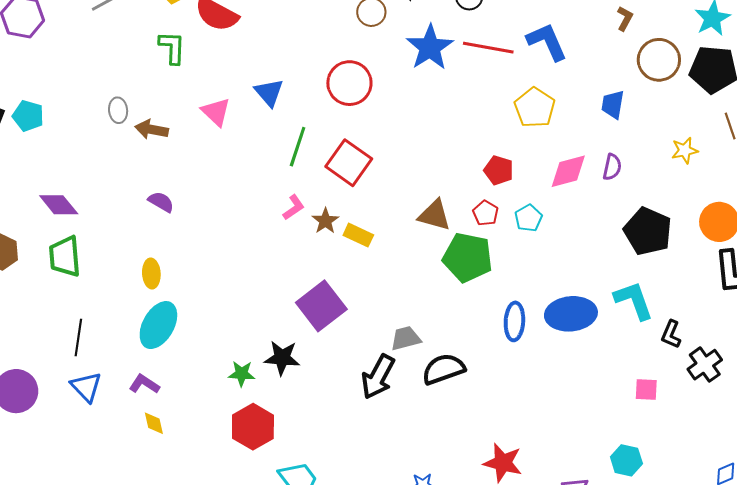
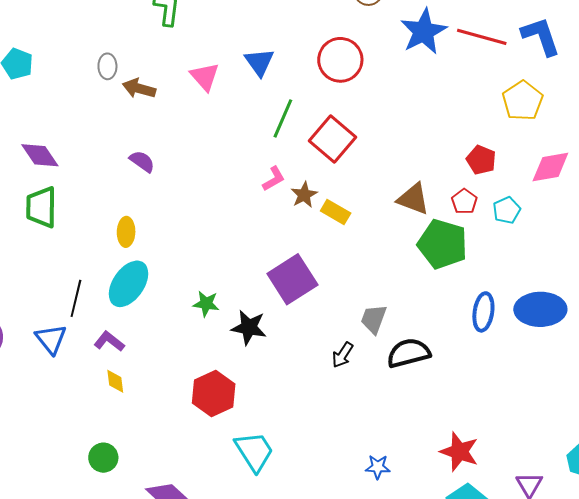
black line: (78, 337) -> (76, 298), moved
gray trapezoid: (406, 338) -> (374, 319), turned -60
green star: (242, 374) -> (206, 304), moved
black arrow: (378, 377) -> (343, 355), size x0.6

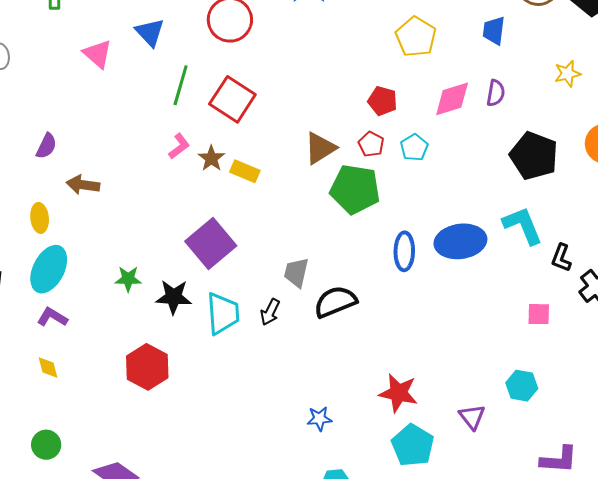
brown arrow: (139, 88) -> (83, 185), moved
purple semicircle: (142, 161) -> (46, 146), turned 88
brown triangle: (413, 199) -> (320, 148), turned -45
purple L-shape: (109, 341) -> (52, 317), moved
cyan trapezoid: (254, 451) -> (223, 313), moved, turned 36

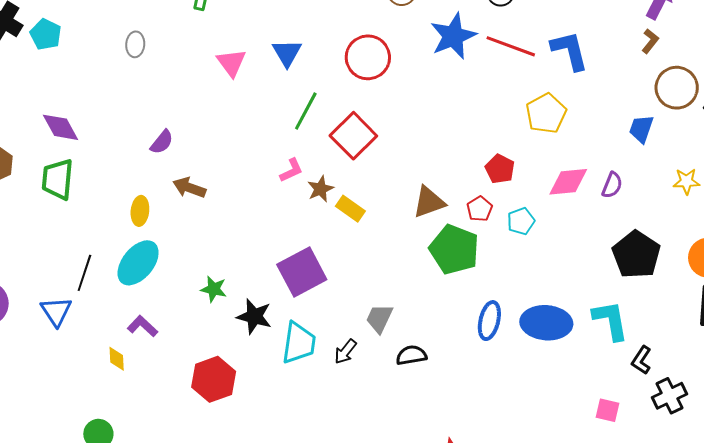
blue trapezoid: (494, 31) -> (641, 129), moved
black semicircle: (335, 302) -> (411, 355), size x0.7
purple L-shape: (52, 317) -> (143, 326), moved

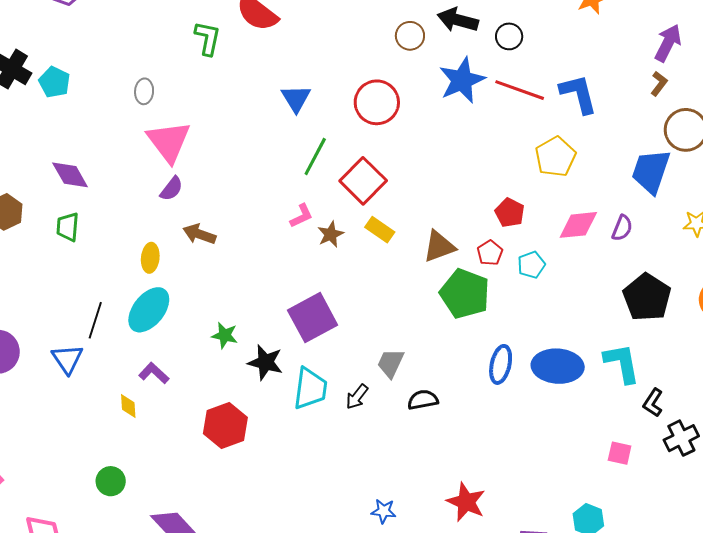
pink triangle: (231, 63) -> (169, 142), moved, size x1.5
blue trapezoid: (641, 129) -> (651, 171), size x1.6
green trapezoid: (58, 179) -> (68, 227), size x0.7
yellow rectangle: (350, 209) -> (380, 230), moved

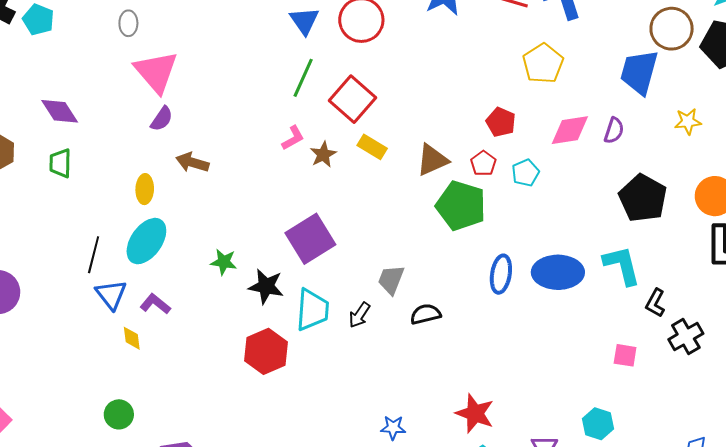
blue triangle: (296, 98) -> (304, 21), moved
blue triangle: (67, 359) -> (111, 295), moved
red hexagon: (225, 426) -> (266, 351), moved

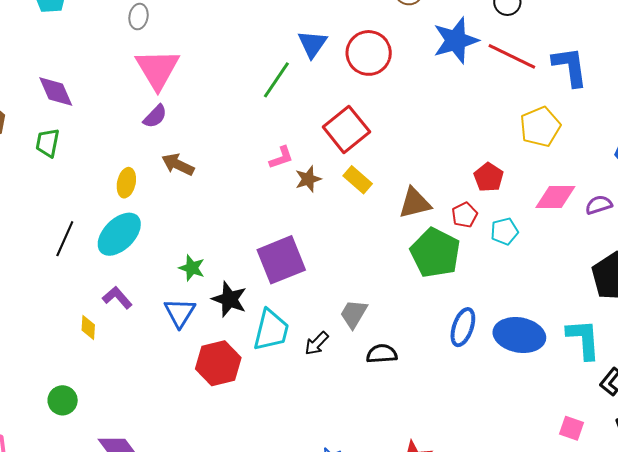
green line: (303, 78) -> (276, 80), moved
purple semicircle: (614, 130) -> (599, 205), turned -136
blue triangle: (111, 295) -> (180, 313), moved

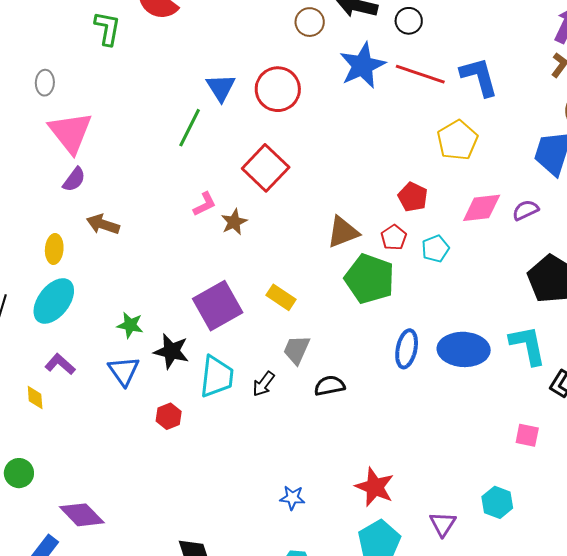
yellow rectangle: (358, 180) -> (281, 297), moved
red hexagon: (218, 363) -> (169, 416), size x0.6

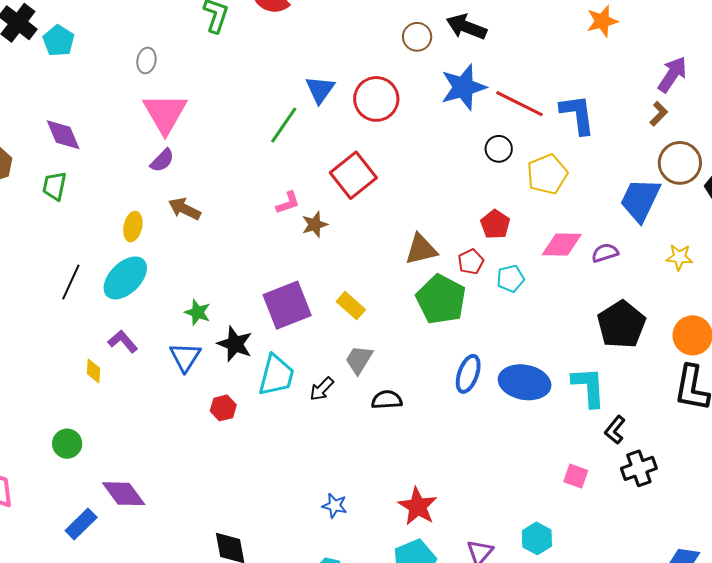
black circle: (409, 21) -> (499, 149), moved

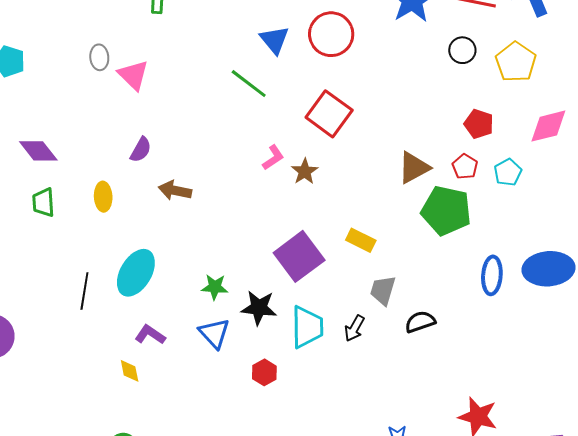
pink triangle: (165, 113) -> (133, 75), moved, size x0.7
green line: (284, 125) -> (249, 84), turned -72
yellow ellipse: (133, 227) -> (103, 197), moved

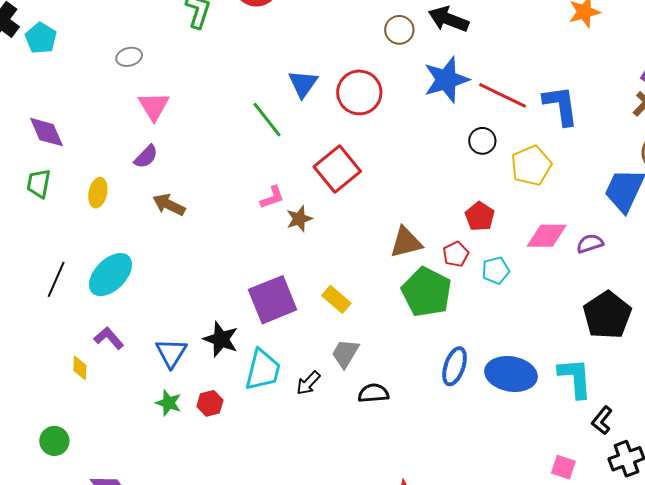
gray ellipse: (99, 57) -> (129, 57), turned 65
pink triangle: (133, 75) -> (154, 106), moved
green star: (215, 287) -> (169, 403), moved

